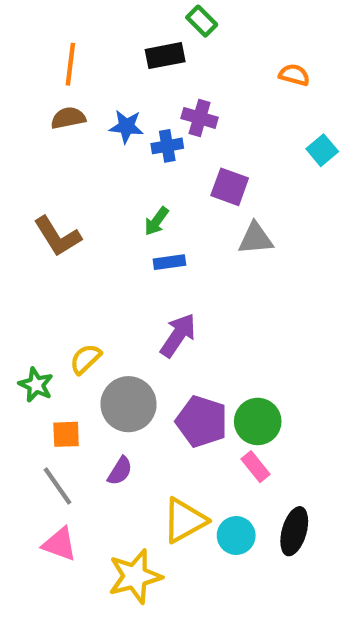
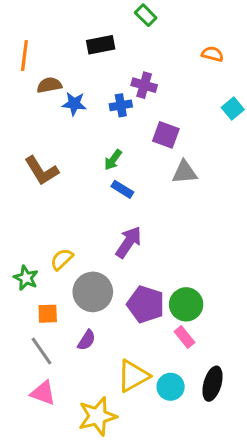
black rectangle: (165, 56) -> (101, 45), moved
orange line: (70, 64) -> (24, 56), moved
blue star: (126, 127) -> (74, 104), moved
blue rectangle: (169, 262) -> (122, 189), turned 40

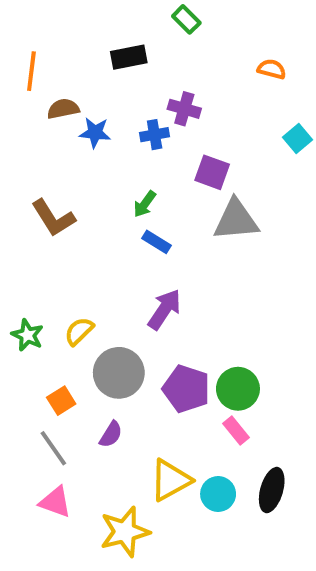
gray triangle: (185, 172) -> (236, 220), size x1.4
green star: (26, 278) -> (27, 335), moved
orange square: (48, 314) -> (61, 401), turned -30

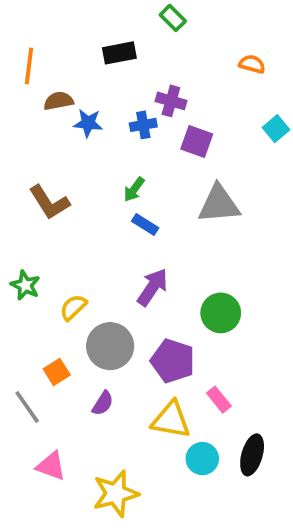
purple square: (212, 172) -> (197, 141), moved
green star: (27, 335) -> (25, 285), moved
green circle: (238, 389) -> (221, 313), moved
gray line: (53, 448) -> (27, 407), moved
yellow triangle: (170, 480) -> (171, 420), moved, turned 39

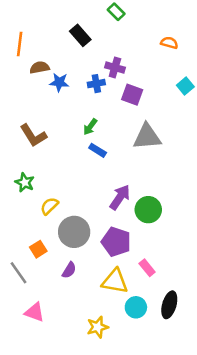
black rectangle: (119, 53) -> (80, 35), turned 60
green star: (25, 285) -> (25, 182), moved
purple arrow: (153, 287) -> (120, 197), moved
yellow star: (116, 494) -> (98, 327), moved, size x0.7

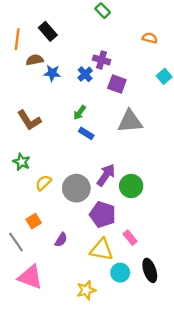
black rectangle: (80, 35) -> (48, 31), moved
blue cross: (96, 84) -> (85, 74), turned -32
gray circle: (74, 232) -> (76, 188), moved
black ellipse: (169, 305) -> (150, 270), turned -35
pink triangle: (35, 312) -> (30, 277), size x1.4

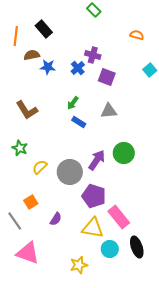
gray triangle: (130, 121) -> (109, 111), moved, size x0.7
green circle: (131, 186) -> (124, 153), moved
pink rectangle: (130, 238) -> (119, 217), size x1.6

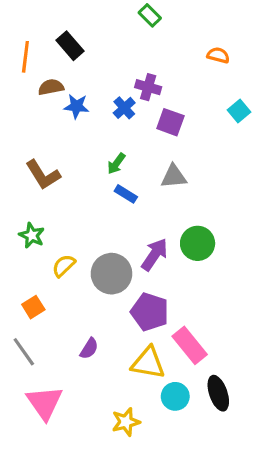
orange square: (31, 202) -> (33, 307), moved
pink triangle: (28, 253) -> (45, 403), turned 35

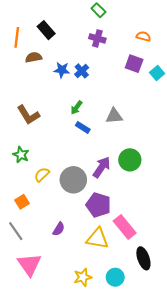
purple cross: (148, 87) -> (97, 38), moved
blue star: (76, 106) -> (62, 70), moved
purple square: (170, 122) -> (134, 64), moved
cyan circle: (175, 396) -> (115, 277), moved

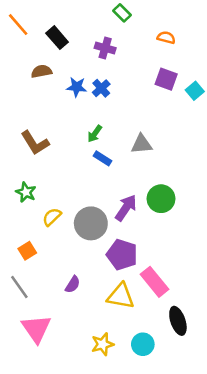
orange semicircle: (143, 36) -> (166, 38), moved
orange line: (17, 37) -> (18, 25), moved, turned -48
purple cross: (97, 38) -> (105, 48), moved

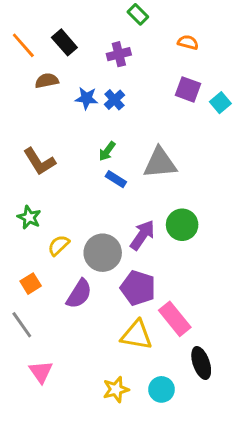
orange line: (18, 25) -> (23, 45), moved
purple cross: (105, 48) -> (119, 54), turned -30
gray triangle: (142, 144) -> (160, 163), size x1.4
purple semicircle: (73, 284) -> (79, 294), moved, size x1.5
pink triangle: (36, 329) -> (41, 372), size x0.7

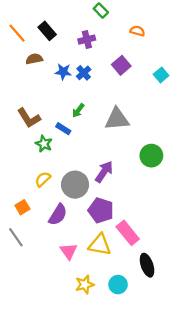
purple square: (188, 89) -> (121, 65), moved, turned 30
blue rectangle: (116, 179) -> (63, 129), moved
green star: (29, 217) -> (44, 144), moved
green circle: (182, 225) -> (151, 156), moved
pink triangle: (41, 372) -> (69, 251), moved

